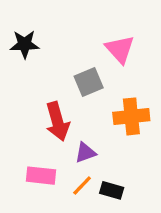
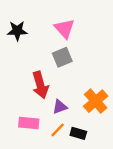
pink triangle: (120, 49) -> (65, 28), moved
orange cross: (131, 116) -> (96, 101), moved, turned -35

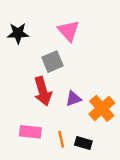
gray square: (62, 57) -> (53, 62), moved
purple triangle: (60, 107) -> (73, 99), moved
orange line: (58, 130) -> (61, 139), turned -56

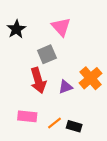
black star: (18, 33) -> (16, 29), turned -30
orange cross: (102, 108) -> (91, 78), moved
orange line: (61, 139) -> (55, 123), turned 64

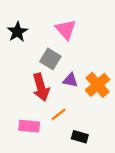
gray square: (47, 54) -> (50, 59), turned -36
purple triangle: (65, 87) -> (70, 80), moved, turned 32
orange line: (55, 123) -> (59, 114), moved

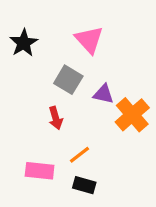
purple triangle: (70, 80) -> (103, 94), moved
red arrow: (41, 87) -> (56, 118), size x0.6
black rectangle: (80, 137) -> (84, 185), moved

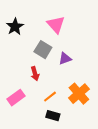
purple triangle: (103, 94) -> (65, 59), turned -32
orange cross: (132, 115) -> (79, 94), moved
pink rectangle: (40, 171) -> (16, 98), moved, turned -42

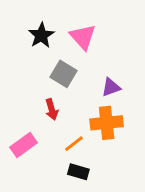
black star: (15, 27) -> (41, 35), moved
purple triangle: (65, 59) -> (111, 87), moved
orange cross: (79, 94) -> (107, 123), moved, turned 35

